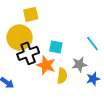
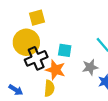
yellow semicircle: (62, 76) -> (49, 88), moved

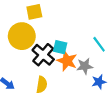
black cross: (36, 58) -> (43, 55), moved, turned -30
orange star: (55, 70) -> (67, 61), moved

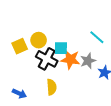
yellow square: (34, 12) -> (20, 46), moved
yellow circle: (22, 36) -> (39, 40), moved, size x0.6

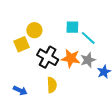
cyan line: (97, 37) -> (88, 38), moved
yellow circle: (39, 40) -> (34, 30), moved
cyan square: (61, 48) -> (72, 27), moved

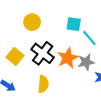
yellow square: (22, 44) -> (15, 56), moved, turned -35
orange star: (71, 58) -> (68, 58), turned 30

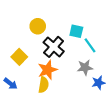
black cross: (43, 53) -> (54, 47), moved
orange star: (68, 58) -> (48, 70), moved

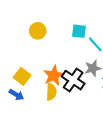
black cross: (54, 47) -> (73, 80), moved
yellow square: (19, 57) -> (22, 76), moved

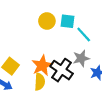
yellow circle: (38, 31) -> (47, 21), moved

